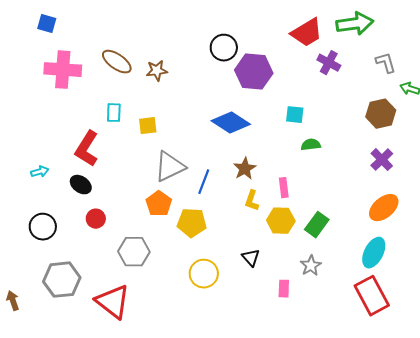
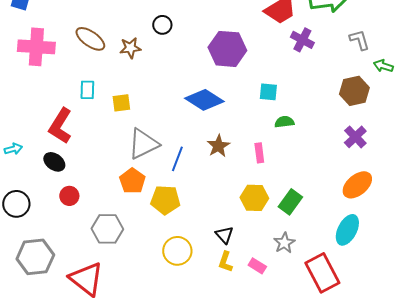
black circle: (224, 48) -> (162, 25), moved, size x0.7
pink rectangle: (284, 188) -> (259, 153), moved
yellow L-shape: (252, 201) -> (225, 262), moved
pink rectangle: (284, 289) -> (257, 266), turned -60
red rectangle: (372, 296) -> (322, 273), moved

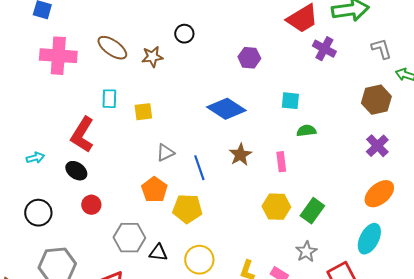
purple hexagon: (227, 49) -> (249, 58), size x0.6
gray triangle: (143, 144) -> (165, 153), size x0.6
blue line: (177, 159) -> (199, 168), turned -40
black triangle: (224, 235) -> (158, 253), moved, turned -42

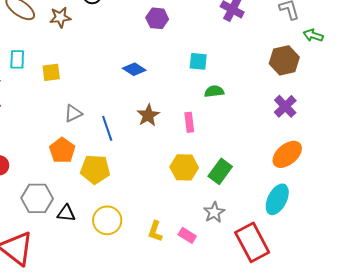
blue diamond: (226, 109) -> (134, 69), size x0.6

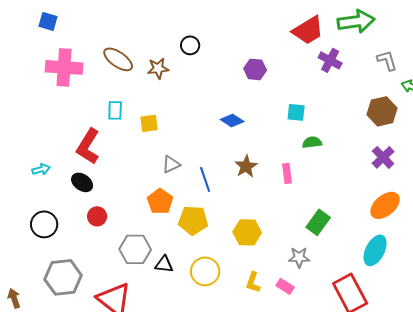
yellow hexagon: (184, 167) -> (247, 232), moved
gray star: (214, 212) -> (299, 257), moved, turned 30

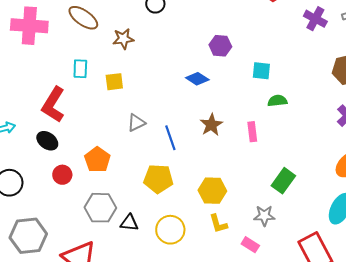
purple cross: (330, 60) -> (315, 19), moved
brown star: (158, 68) -> (123, 39), moved
purple hexagon: (255, 69) -> (220, 46), moved
orange pentagon: (160, 201) -> (97, 160), moved
yellow L-shape: (253, 282) -> (218, 224), moved, turned -35

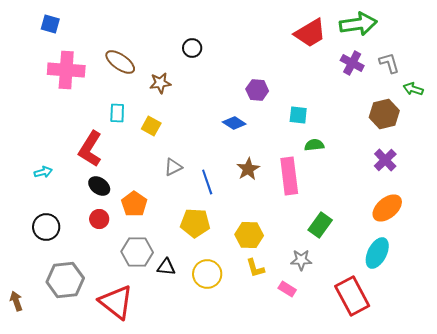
yellow square: (114, 82) -> (151, 126), turned 36
pink rectangle: (252, 132) -> (289, 176), size x1.8
black ellipse: (47, 141) -> (99, 186), moved

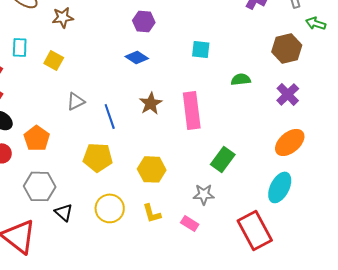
purple hexagon: (257, 90) -> (144, 21), moved
green semicircle: (314, 145) -> (241, 79), moved
black triangle: (166, 267) -> (64, 212), moved, turned 36
yellow L-shape: (255, 268) -> (152, 213), moved

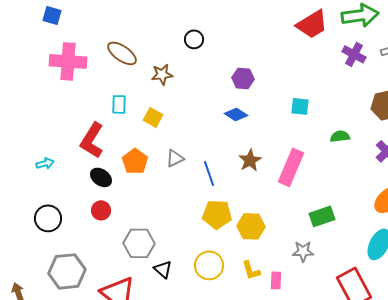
pink rectangle: (192, 110) -> (291, 167), turned 30
orange pentagon: (37, 138) -> (135, 161), moved
yellow pentagon: (98, 157) -> (217, 214), moved
green rectangle: (223, 159) -> (322, 216), turned 35
pink rectangle: (190, 223) -> (276, 280), moved, turned 60

